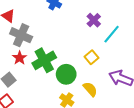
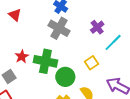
gray cross: (21, 35) -> (59, 28), moved
green cross: (44, 60) -> (45, 61), turned 35

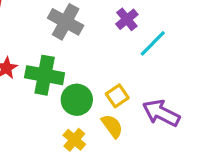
yellow square: (91, 63) -> (117, 96), moved

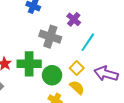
gray cross: (66, 22) -> (50, 37), moved
cyan line: (153, 43) -> (88, 42), moved

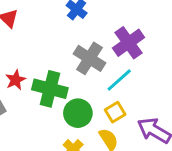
purple cross: (74, 19) -> (129, 43), size x1.5
cyan line: (88, 42) -> (119, 80), moved

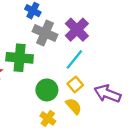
gray cross: (89, 58) -> (45, 33), moved
green cross: (50, 89) -> (20, 58), moved

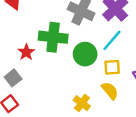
yellow square: (75, 84) -> (112, 67), turned 35
green circle: (47, 90) -> (85, 54), moved

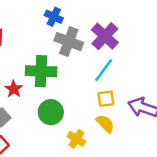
green circle: (85, 54) -> (51, 112), moved

